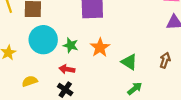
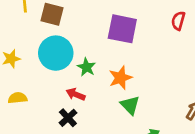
green triangle: (129, 62) -> (130, 105), moved
yellow semicircle: (30, 81) -> (18, 98), moved

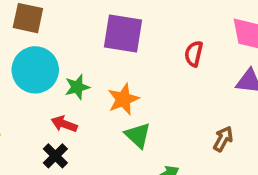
red semicircle: (178, 21) -> (194, 54), moved
green star: (86, 67) -> (77, 87), turned 30

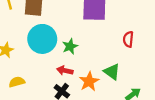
red semicircle: (194, 54) -> (128, 39), moved
orange star: (123, 99) -> (89, 81), moved

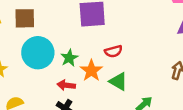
red semicircle: (128, 39) -> (113, 51), moved, turned -105
orange star: (89, 81) -> (91, 71), moved

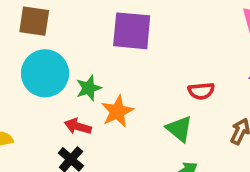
red semicircle: (113, 51) -> (201, 91), moved
green triangle: (118, 81) -> (179, 129), moved

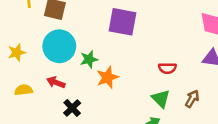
red arrow: (78, 126) -> (56, 82), moved
green triangle: (179, 129) -> (161, 99), moved

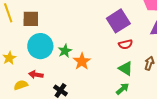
purple square: (122, 22) -> (118, 21), moved, turned -30
red arrow: (56, 82) -> (36, 75), moved

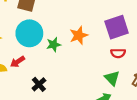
orange star: (82, 61) -> (79, 35), moved
red arrow: (36, 75) -> (18, 62), turned -56

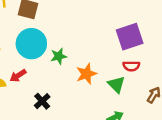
orange star: (79, 35) -> (86, 74), moved
green triangle: (112, 78) -> (116, 84), moved

